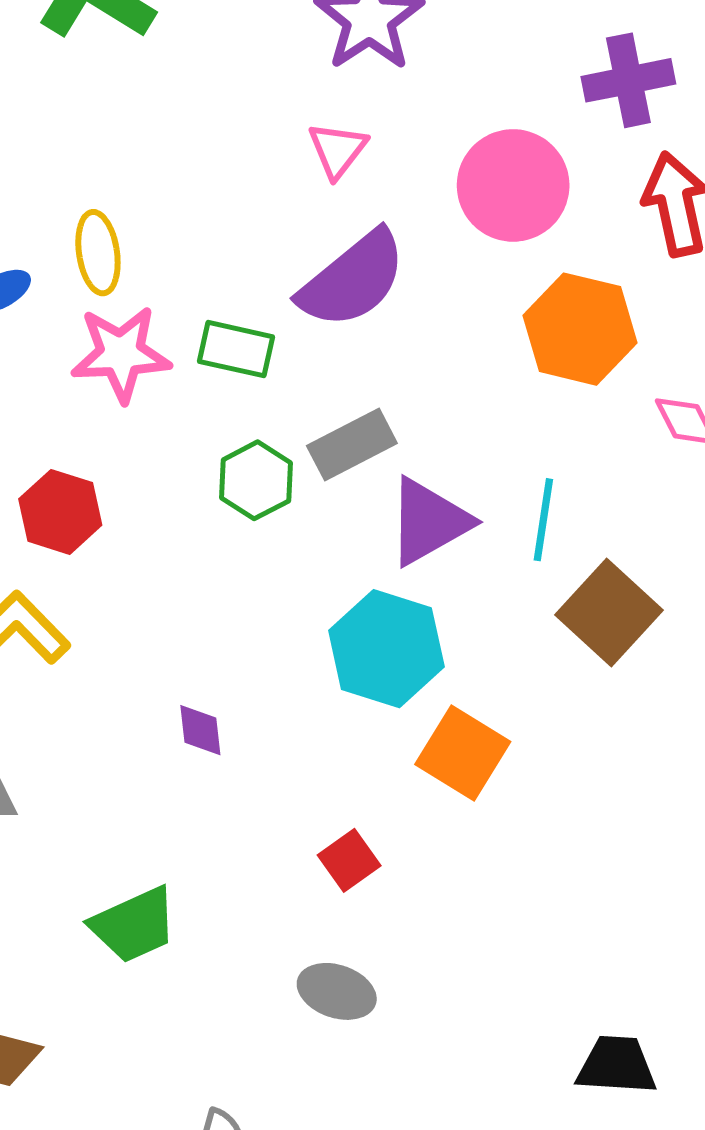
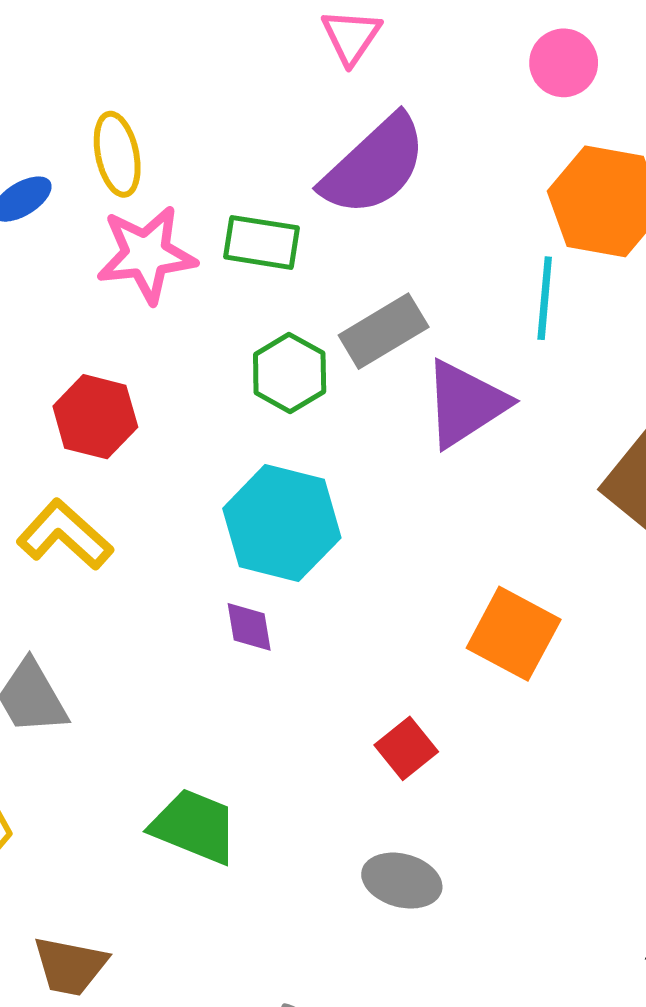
pink circle: (513, 185) -> (564, 63), moved, size x0.6
cyan line: (543, 520) -> (545, 298), moved
cyan hexagon: (386, 649) -> (282, 523), moved
green trapezoid: (134, 925) -> (194, 826), turned -130

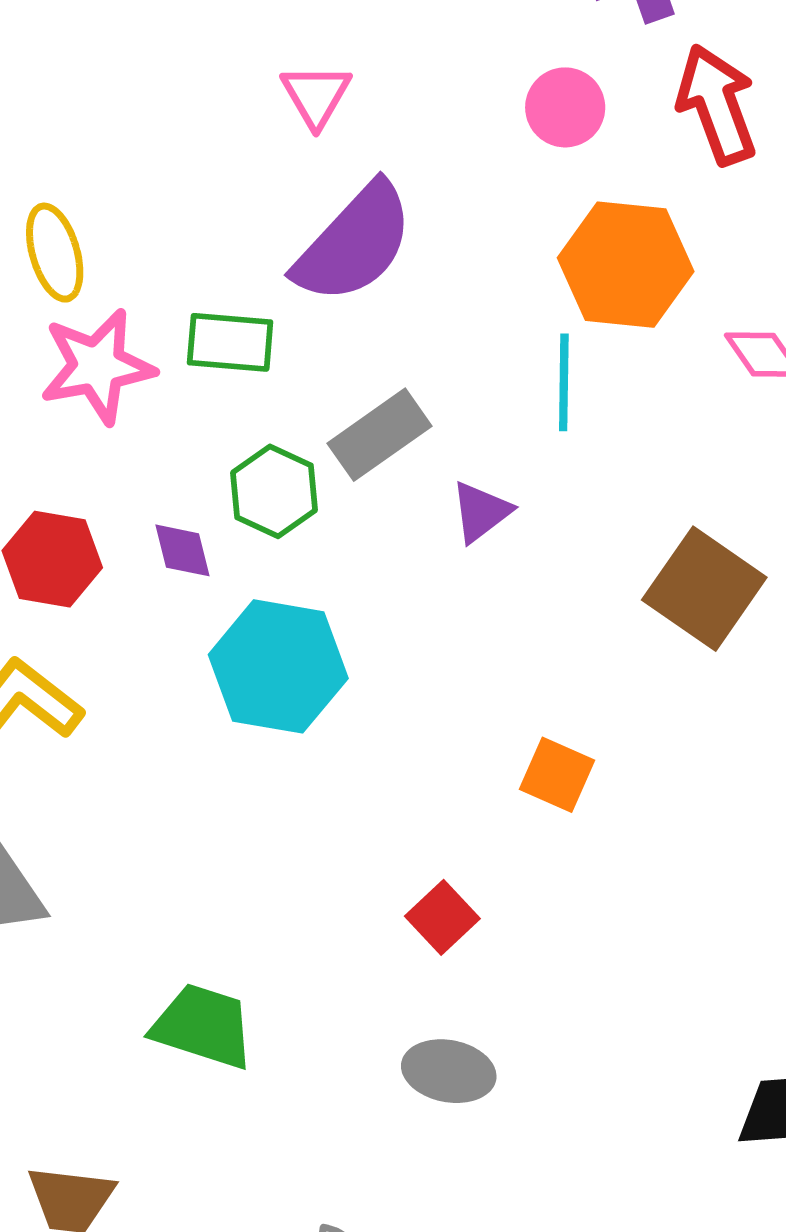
purple triangle: (465, 404) -> (481, 512), size x0.6
purple diamond: (249, 627) -> (183, 550), moved
orange square: (514, 634) -> (557, 775), size x0.7

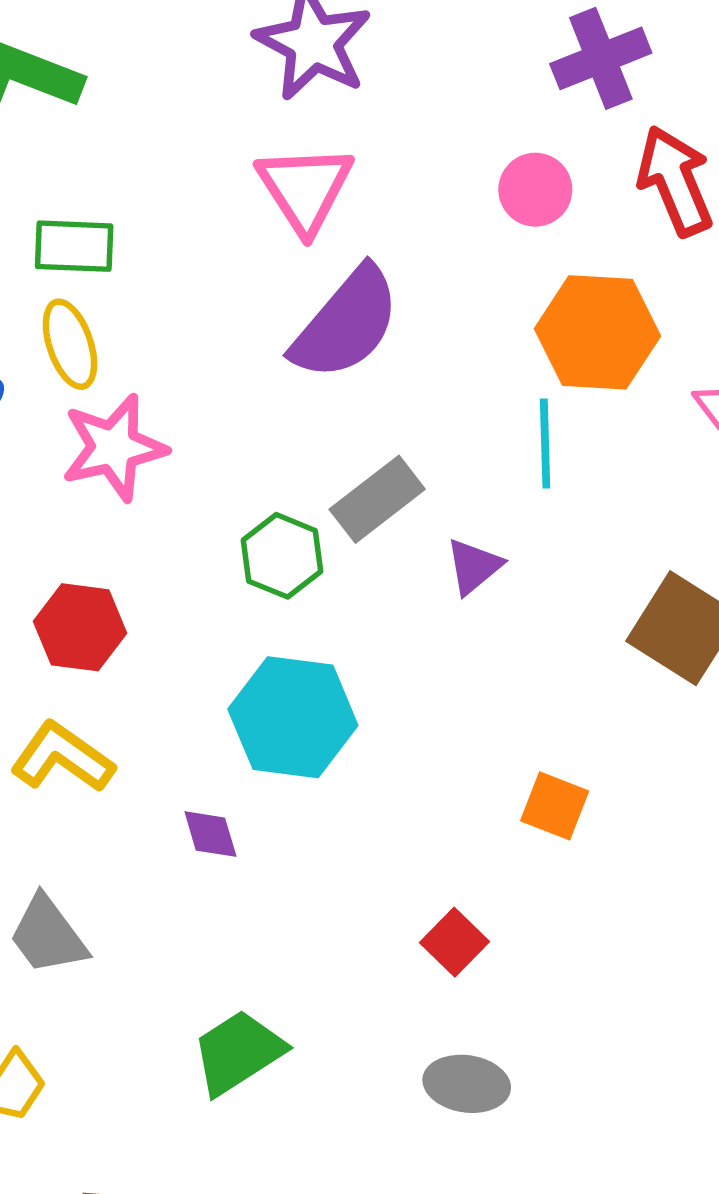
pink triangle: (316, 95) -> (305, 189), size x1.5
green rectangle: (230, 342) -> (74, 246), moved
purple diamond: (183, 550) -> (210, 834), moved
green trapezoid: (203, 1026) -> (238, 1052), turned -48

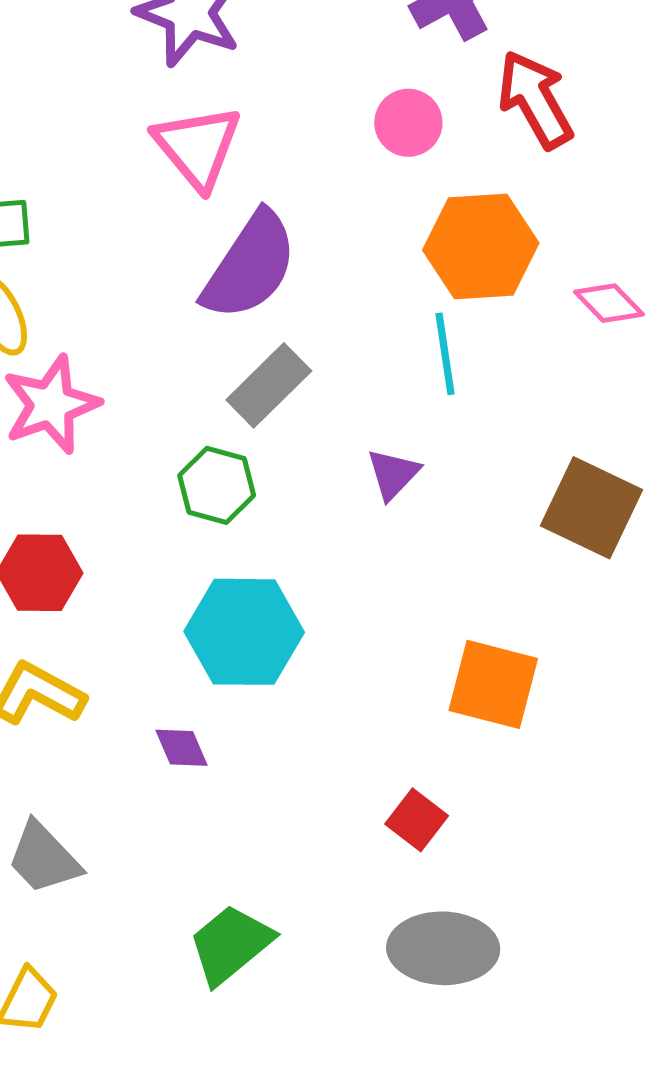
gray rectangle: (377, 499) -> (269, 385), moved
orange square: (555, 806) -> (493, 684), size x1.5
gray ellipse: (467, 1084) -> (443, 948), size x1.4

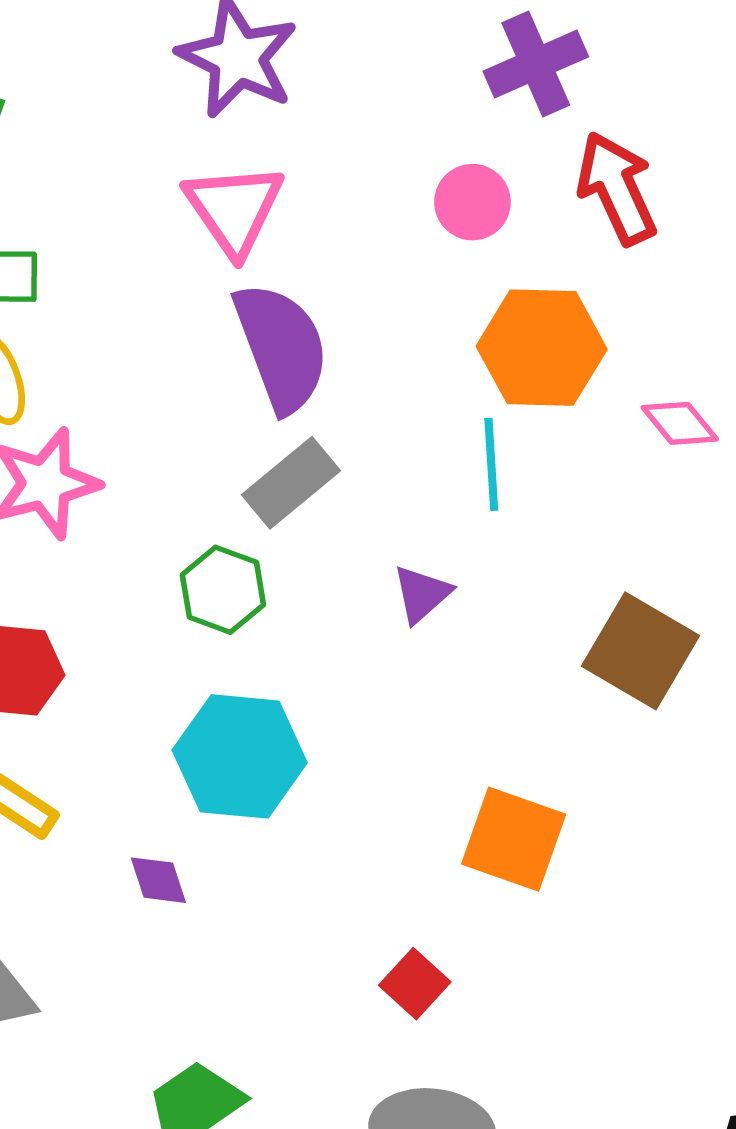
purple semicircle: (250, 266) -> (281, 347), turned -59

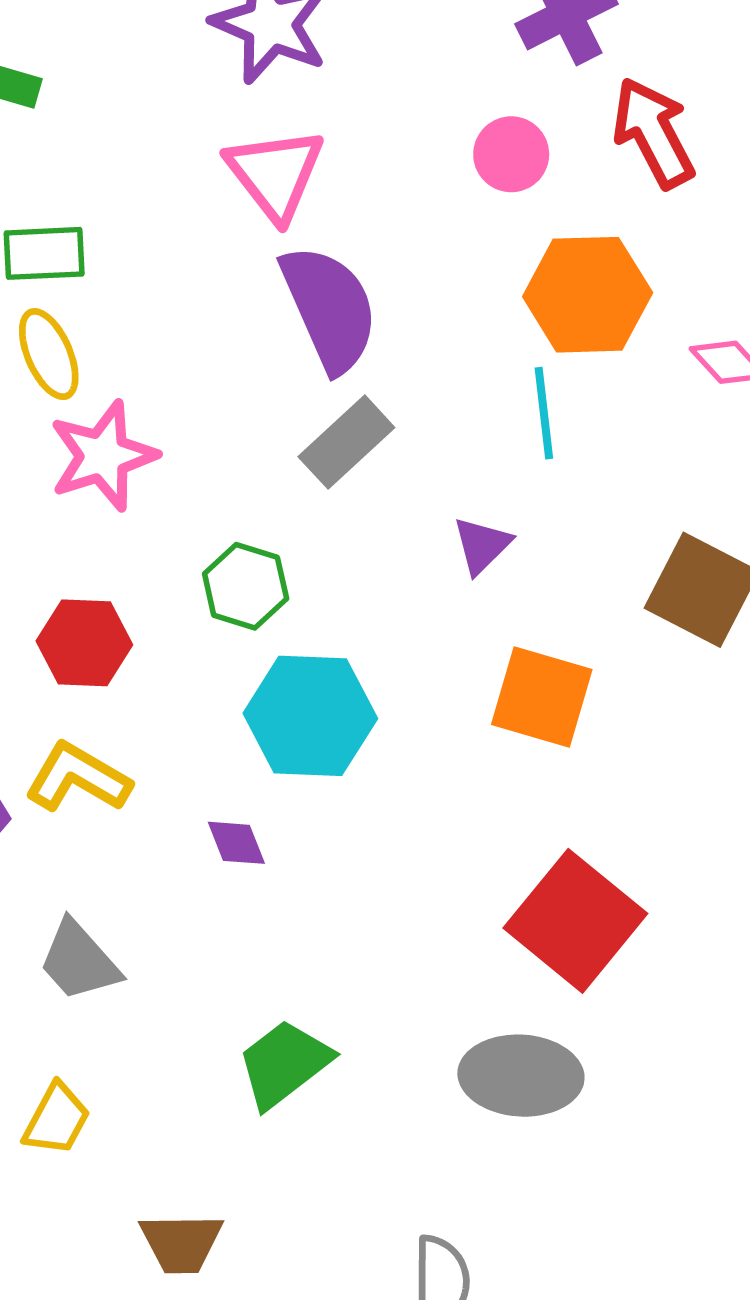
green hexagon: (223, 590) -> (246, 586), moved
orange square: (514, 839) -> (542, 697), moved
red square: (415, 984) -> (575, 921), moved, size x2.0

